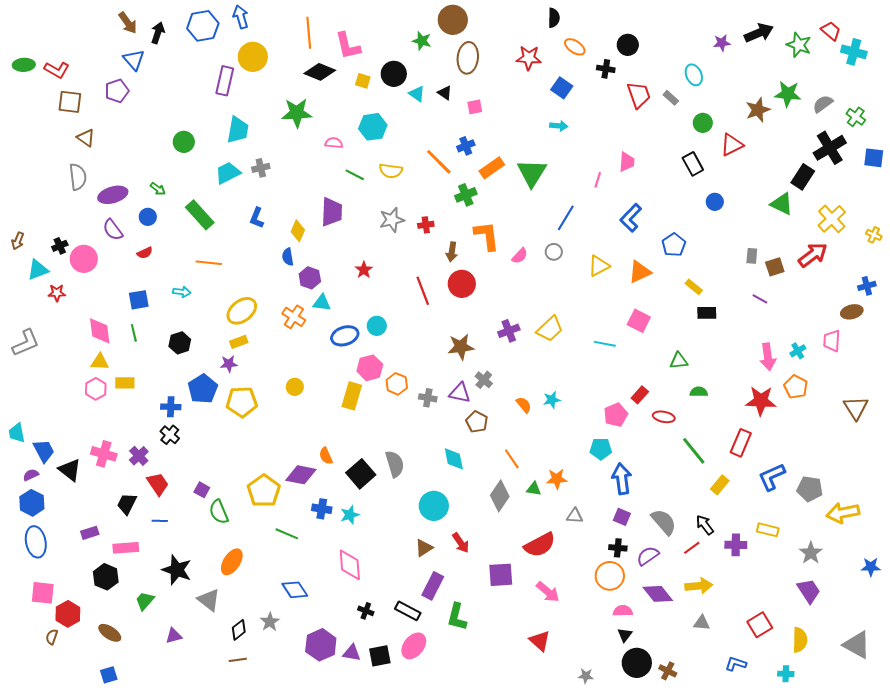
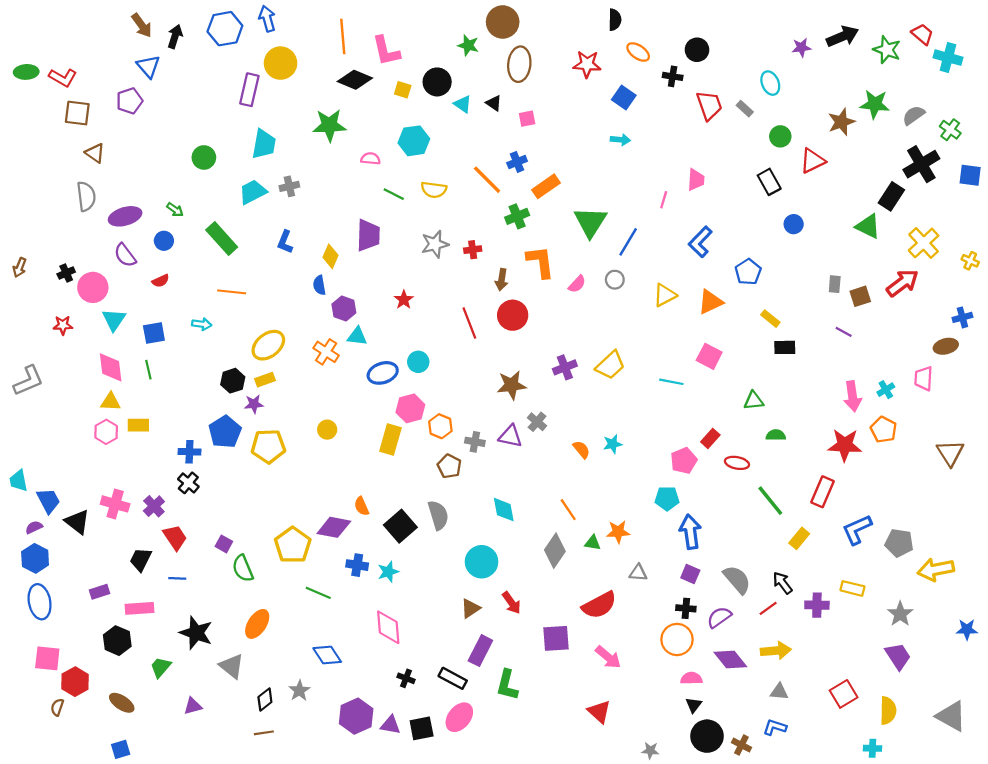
green triangle: (532, 173) -> (590, 222), moved
cyan triangle: (38, 270) -> (114, 320), moved, turned -35
black hexagon: (180, 343) -> (233, 381), moved
brown pentagon: (477, 422) -> (449, 466), moved
blue L-shape: (736, 664) -> (775, 727), moved

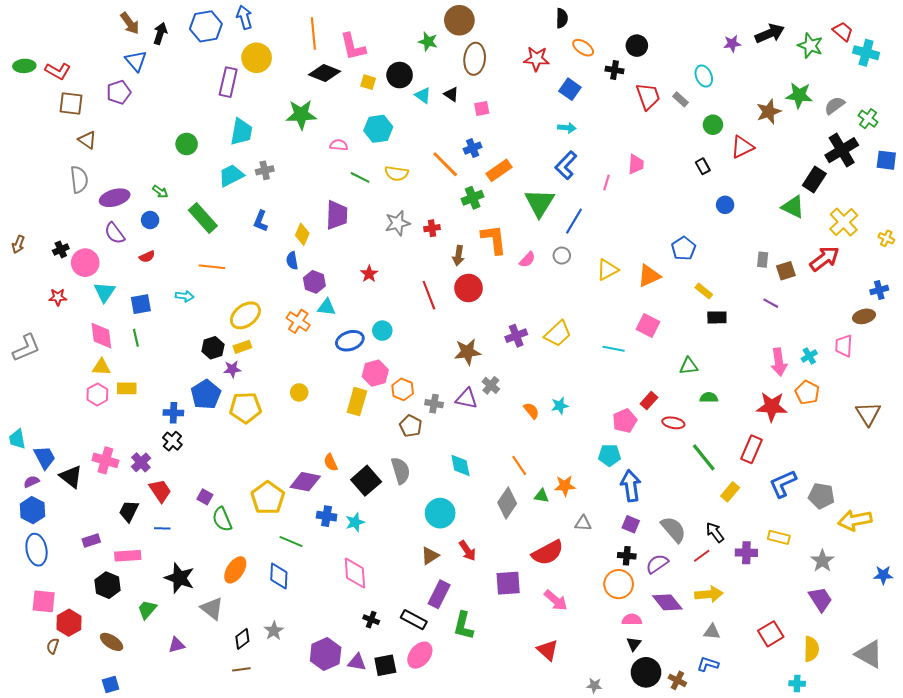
black rectangle: (769, 182) -> (703, 166), size x0.7
blue L-shape: (700, 242) -> (566, 165), moved
blue diamond: (327, 655) -> (279, 576), moved, turned 36

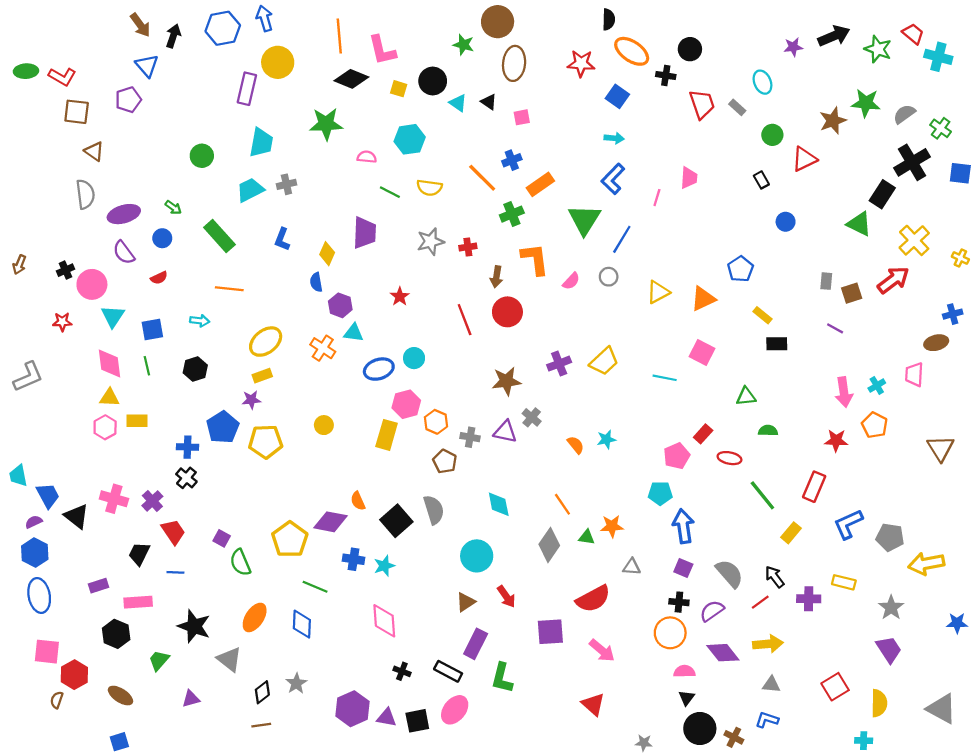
orange ellipse: (583, 48) -> (632, 51), size x1.5
black hexagon: (213, 348) -> (195, 369), moved
red star: (772, 407) -> (836, 440), size x0.7

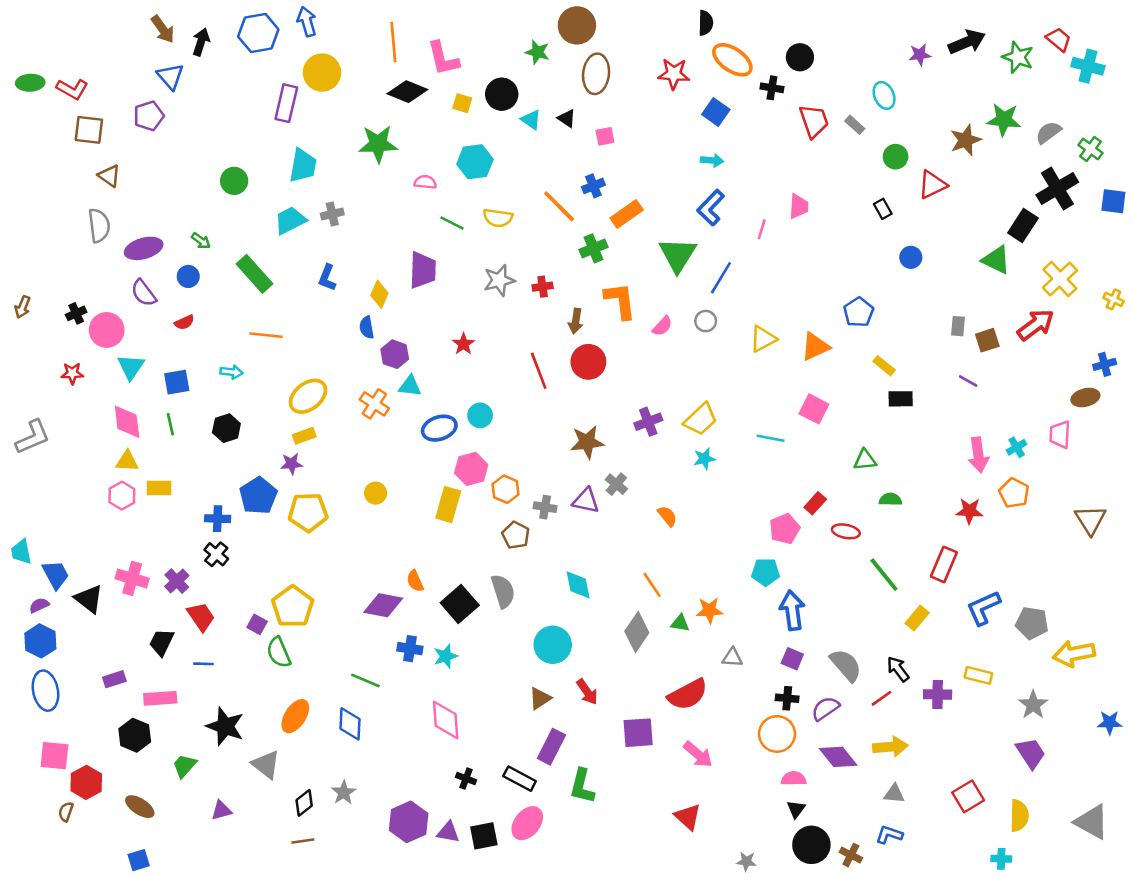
cyan star: (606, 439) -> (704, 459), moved
yellow pentagon: (290, 539) -> (293, 607), moved

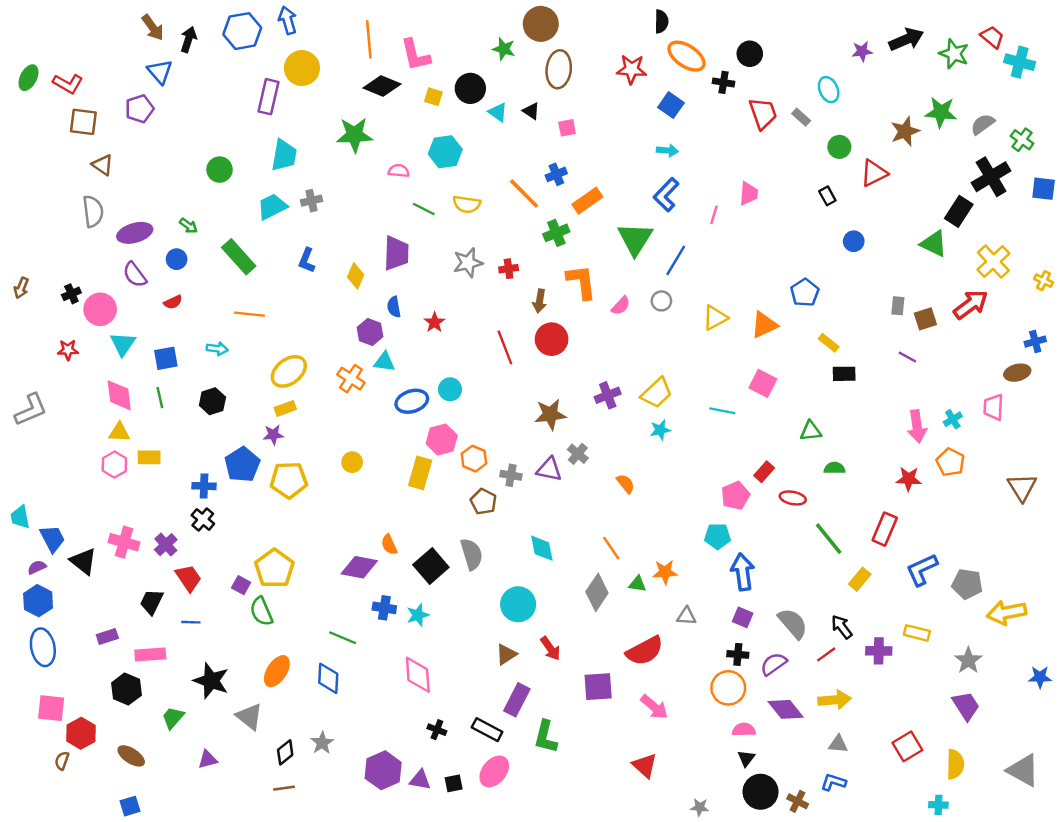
green ellipse: (30, 83) -> (28, 78), turned -60
blue semicircle: (367, 327) -> (394, 307), moved
black square: (484, 836) -> (454, 783), size x0.7

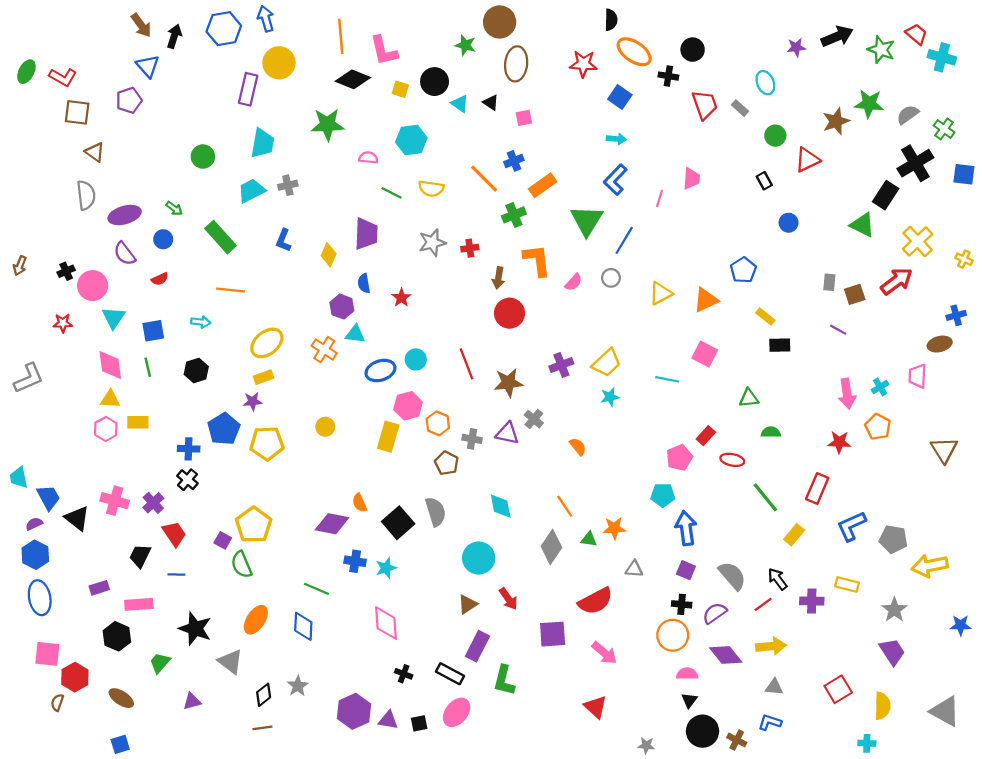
red line: (505, 348) -> (466, 364), moved

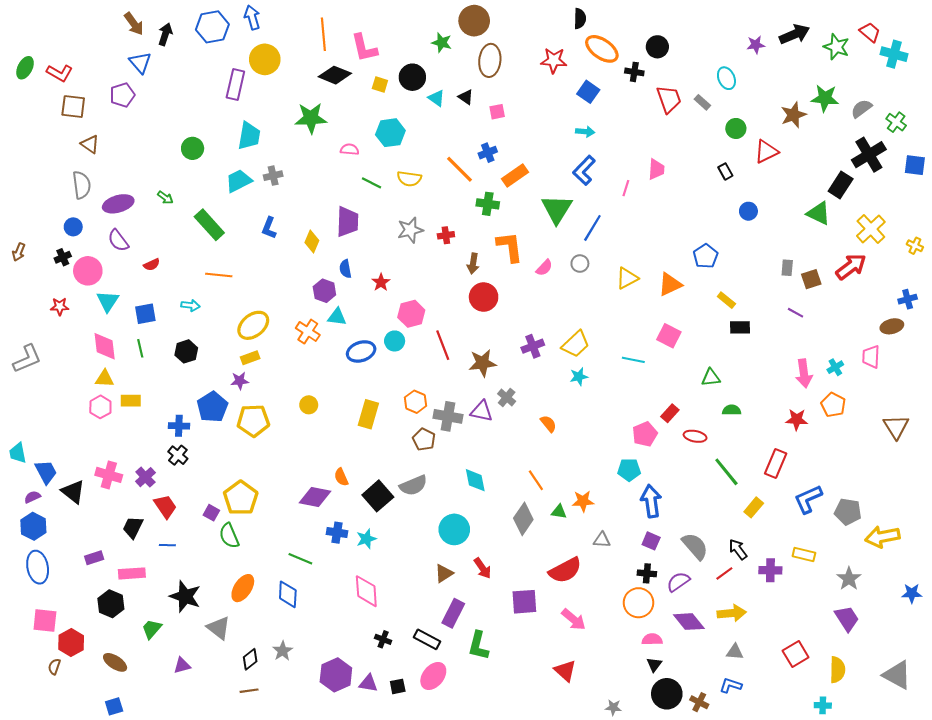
green cross: (514, 215) -> (488, 204), turned 30
blue circle: (163, 239) -> (73, 227), moved
pink hexagon: (408, 406) -> (411, 314), moved
gray cross: (472, 439) -> (448, 416), size x1.5
gray semicircle: (436, 512) -> (413, 485), turned 84

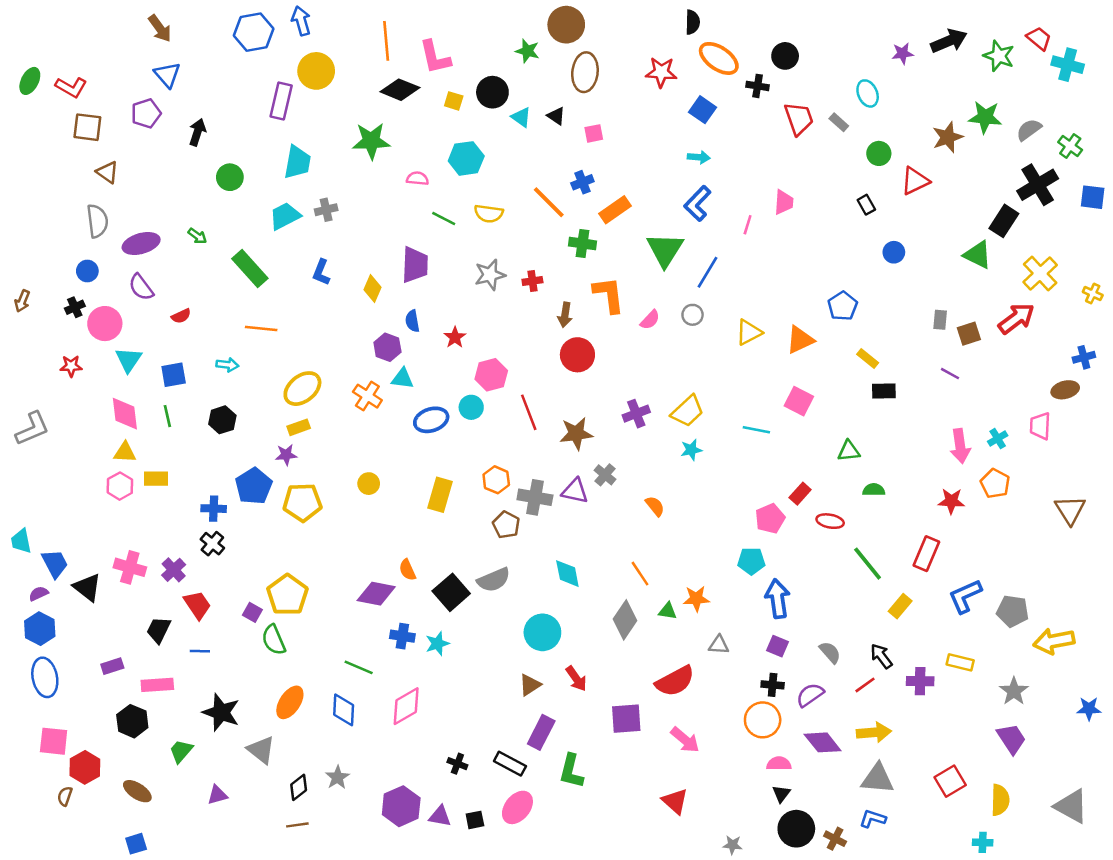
black arrow: (165, 34) -> (197, 132), moved
gray semicircle: (695, 546) -> (830, 652), size x0.7
pink diamond: (366, 591) -> (406, 706), moved, turned 64
gray triangle: (735, 652) -> (878, 779), size x1.6

